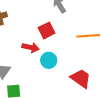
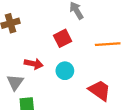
red arrow: (31, 47) -> (34, 64), moved

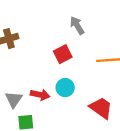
red arrow: (34, 64) -> (40, 95), moved

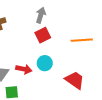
gray arrow: (77, 25) -> (41, 15), moved, turned 49

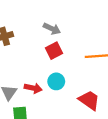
gray arrow: (41, 15) -> (52, 29), turned 98

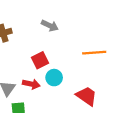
red square: (54, 51) -> (40, 60), moved

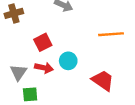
red square: (40, 60) -> (43, 42), moved

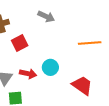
red square: (43, 42) -> (20, 43), moved

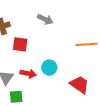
red square: (20, 43) -> (20, 44), turned 35

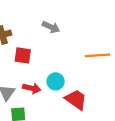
red trapezoid: (79, 85) -> (76, 100), moved

